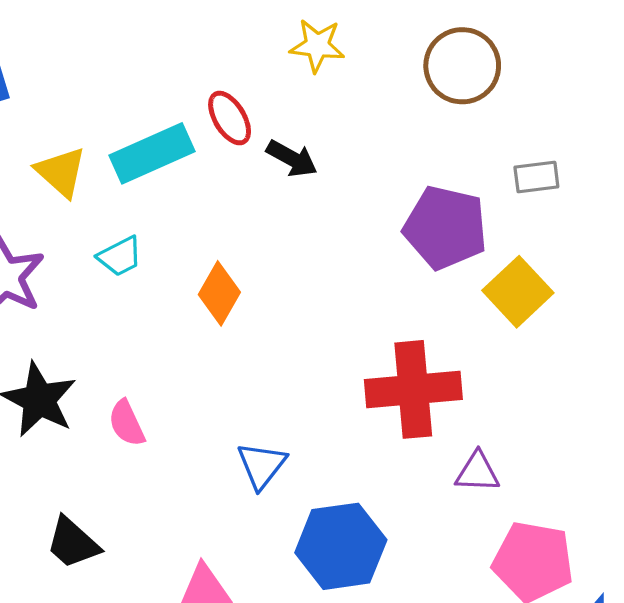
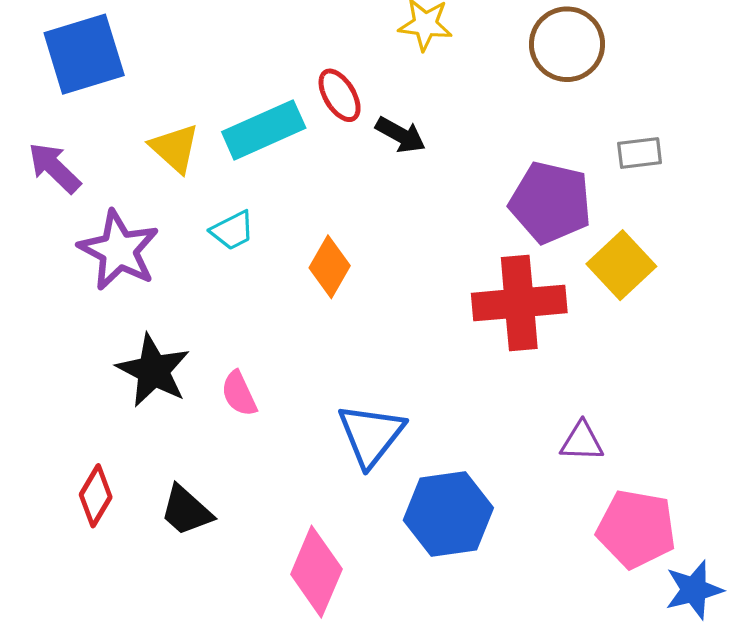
red cross: (413, 389) -> (519, 303), moved
blue triangle: (262, 465) -> (371, 435), size x1.4

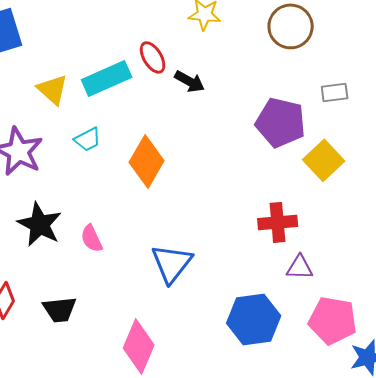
orange diamond: (330, 267) -> (147, 161), size x1.4
red cross: (519, 303) -> (278, 222), moved, size x0.7
black trapezoid: (186, 511) -> (60, 309), turned -48
blue hexagon: (448, 514) -> (254, 319), moved

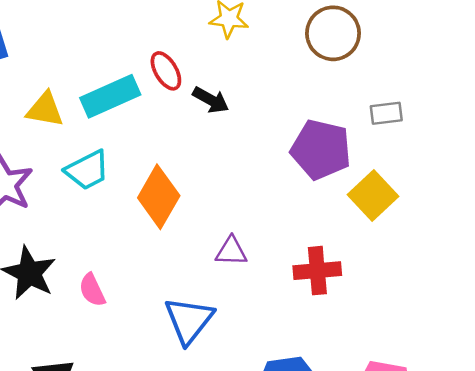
yellow triangle: (53, 89) -> (45, 110), turned -32
cyan trapezoid: (88, 139) -> (87, 170), size x1.4
purple triangle: (300, 267) -> (231, 251), moved

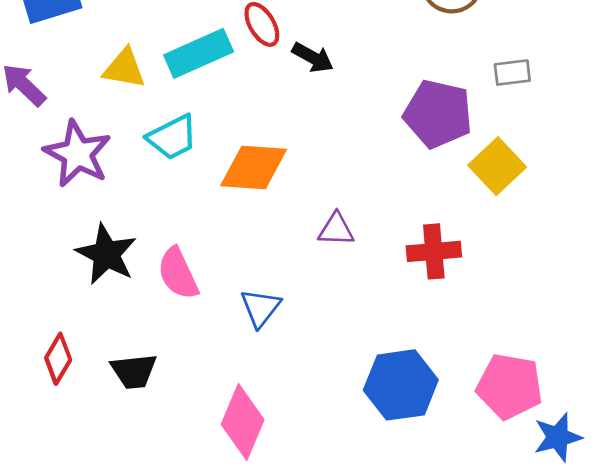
orange diamond: (159, 197) -> (254, 168), turned 64
pink semicircle: (92, 290) -> (178, 273), size x1.4
blue triangle: (189, 320) -> (260, 308), moved, size x0.7

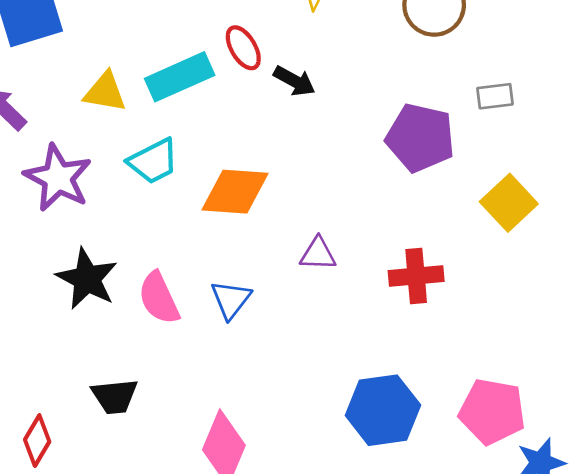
yellow square: (497, 166) -> (509, 203), moved
blue triangle: (260, 308) -> (231, 300), moved
red diamond: (58, 359) -> (37, 441), moved

